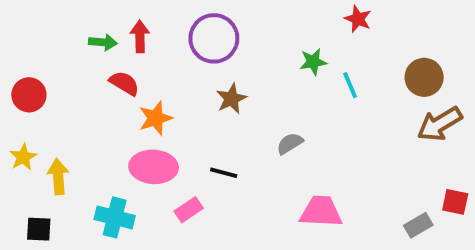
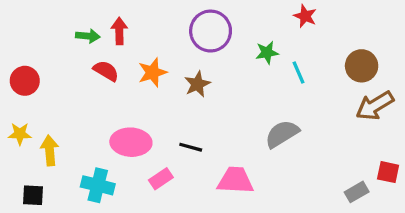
purple circle: (214, 38) -> (211, 31), moved
orange star: (155, 118) -> (152, 72), moved
gray semicircle: (290, 143) -> (282, 134), moved, size x1.5
yellow star: (23, 157) -> (20, 134), turned 30
pink trapezoid: (321, 212) -> (235, 180), moved

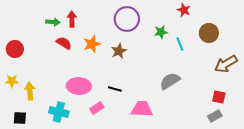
brown circle: (362, 66) -> (209, 33), moved
red square: (388, 172) -> (219, 97), moved

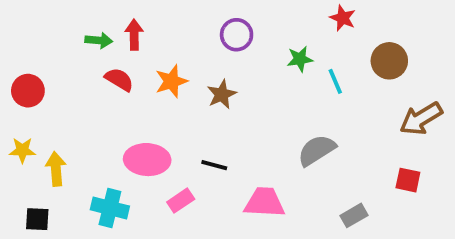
purple circle: (127, 19) -> (237, 35), size x0.7
gray rectangle: (215, 116) -> (354, 215), moved

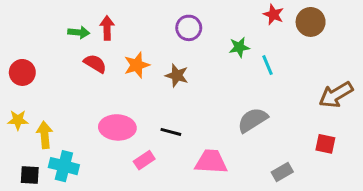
brown circle: (389, 61) -> (311, 22), moved
brown star: (222, 94) -> (177, 75), turned -30
cyan cross: (110, 208) -> (64, 166), moved

